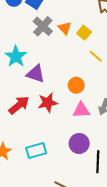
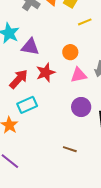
yellow line: (96, 56) -> (85, 22), turned -56
cyan rectangle: (36, 151) -> (27, 105), moved

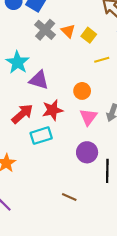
pink triangle: (79, 75) -> (88, 117), turned -48
cyan rectangle: (27, 105) -> (41, 136), moved

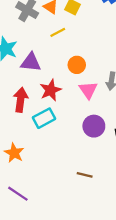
yellow line: (102, 60) -> (58, 32), moved
red arrow: (22, 114) -> (21, 100), turned -30

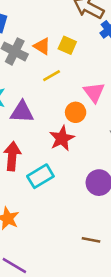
red star: (51, 90) -> (62, 138), moved
pink triangle: (88, 90) -> (94, 92), moved

